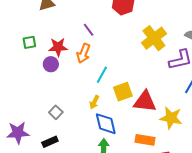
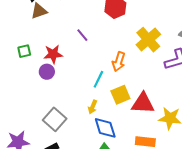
orange arrow: (83, 53) -> (119, 62), moved
gray square: (56, 112) -> (55, 119), size x1.6

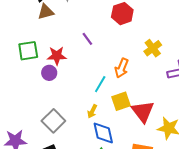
yellow cross: (148, 40) -> (153, 48), size x0.7
green square: (24, 51) -> (28, 51), size x1.5
red triangle: (143, 103) -> (143, 111), turned 45

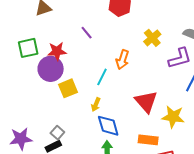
purple circle: (49, 73) -> (51, 69), size x1.6
yellow square: (121, 101) -> (68, 88), moved
gray square: (53, 121) -> (57, 133), moved, size x0.6

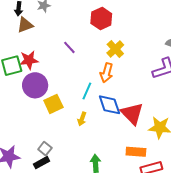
yellow cross: (152, 38) -> (115, 49), moved
red star: (57, 51) -> (29, 60), moved
blue diamond: (108, 126) -> (109, 105), moved

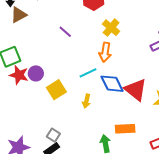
red star: (29, 60) -> (19, 75), moved, turned 30
purple circle: (35, 85) -> (36, 73), size x0.6
cyan line: (87, 91) -> (88, 73), turned 48
orange rectangle: (136, 152) -> (125, 129), moved

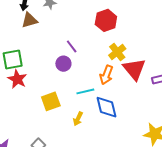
purple circle: (36, 73) -> (63, 64), moved
red triangle: (136, 90) -> (134, 69), moved

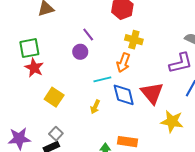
yellow cross: (117, 52) -> (134, 40), turned -36
red triangle: (134, 69) -> (152, 93), moved
yellow square: (51, 101) -> (54, 97), moved, turned -36

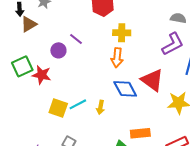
purple circle: (80, 52) -> (58, 50), moved
red star: (34, 68) -> (42, 75), moved
cyan line: (102, 79) -> (78, 104), moved

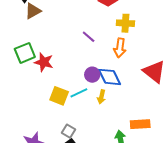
purple line: (76, 39) -> (89, 37), moved
purple circle: (58, 50) -> (92, 75), moved
blue diamond: (125, 89) -> (110, 77), moved

